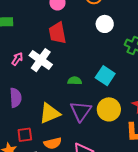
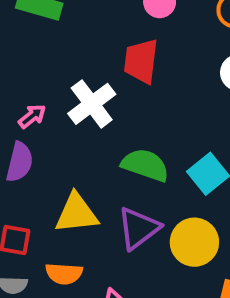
pink arrow: (17, 59) -> (32, 116), moved
green semicircle: (75, 81) -> (145, 165), size x1.6

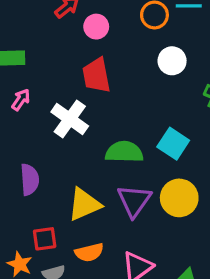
pink arrow: (32, 116) -> (21, 100), moved

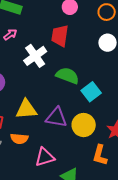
green semicircle: (124, 152) -> (67, 76), moved
purple triangle: (134, 201) -> (56, 117), turned 45

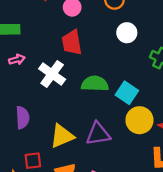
pink arrow: (10, 35) -> (17, 60), turned 40
yellow circle: (84, 125) -> (139, 120), moved

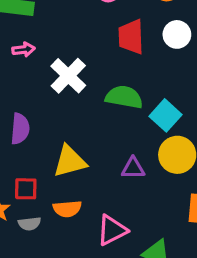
red trapezoid: (72, 43) -> (131, 37), moved
purple triangle: (98, 134) -> (133, 168), moved, size x0.7

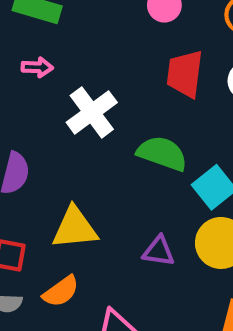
orange semicircle: (67, 209) -> (61, 291), turned -40

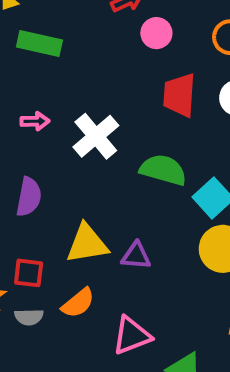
pink arrow: (37, 67) -> (35, 121), moved
purple triangle: (159, 251) -> (136, 256), moved

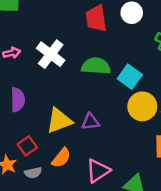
red square: (29, 273) -> (27, 146), turned -30

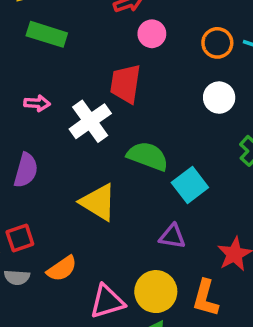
red trapezoid: (96, 18) -> (125, 84), moved
yellow circle: (142, 106) -> (156, 292), moved
yellow triangle: (59, 121) -> (98, 202), moved, turned 36
purple triangle: (90, 122) -> (172, 236), moved

